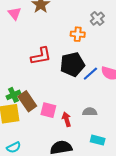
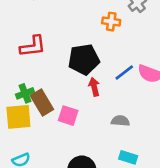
red L-shape: (41, 56) -> (33, 46), moved
black pentagon: (72, 64) -> (84, 59), moved
red arrow: (67, 119) -> (94, 87), moved

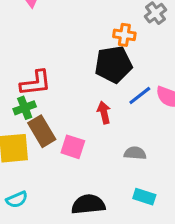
red L-shape: (33, 46) -> (36, 83), moved
black pentagon: (84, 59) -> (113, 64), moved
green cross: (25, 93) -> (25, 108), moved

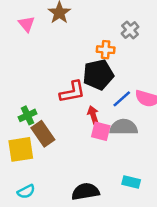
red L-shape: (36, 83) -> (72, 92), moved
pink square: (73, 147) -> (101, 131), moved
gray semicircle: (135, 153) -> (124, 127), moved, size x1.5

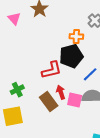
red arrow: (93, 115) -> (61, 92), moved
brown rectangle: (43, 134) -> (49, 102), moved

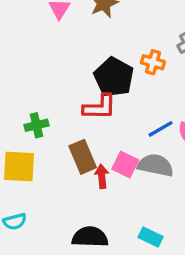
black pentagon: (71, 56) -> (114, 77), moved, turned 30
red arrow: (61, 92) -> (102, 176), moved

